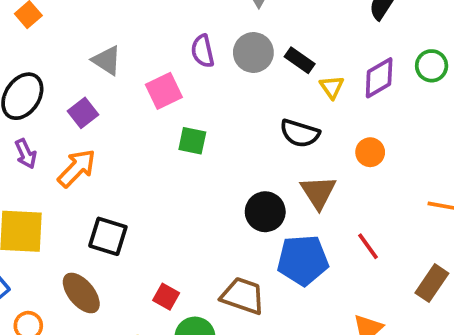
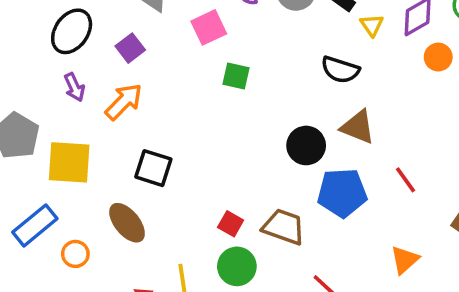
orange circle: (370, 152) -> (438, 57), moved
brown triangle: (318, 192) -> (358, 127), turned -36
red square: (166, 297) -> (231, 224), moved

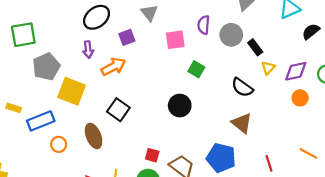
green square: (236, 76) -> (196, 69), moved
black circle: (306, 145) -> (180, 106), moved
red line: (406, 180) -> (269, 163), moved
red square: (231, 224) -> (152, 155), turned -32

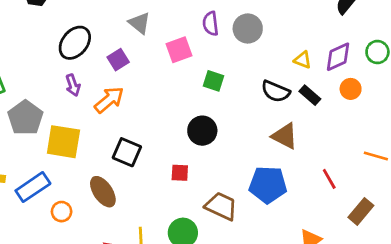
black rectangle: (255, 47) -> (310, 95), moved
yellow triangle: (268, 68) -> (303, 60), turned -40
red square: (152, 155) -> (180, 173), moved

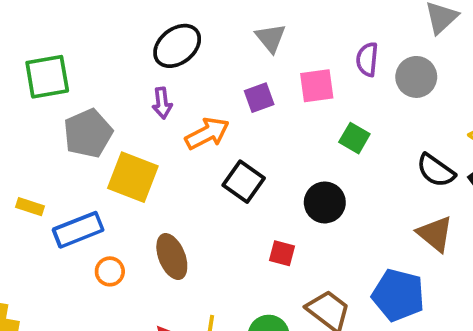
purple square: (118, 60) -> (259, 98), moved
black square: (127, 152) -> (244, 182), moved

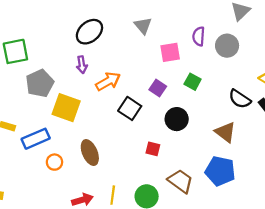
purple square: (259, 98) -> (158, 88), moved, turned -35
brown triangle: (435, 234) -> (225, 132), moved

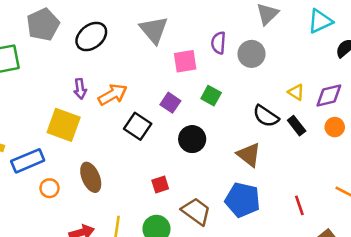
gray triangle: (143, 26) -> (154, 30), size x1.4
purple arrow: (82, 65) -> (80, 89), moved
gray pentagon: (40, 83) -> (43, 25), moved
red square: (153, 149) -> (160, 185), moved, turned -32

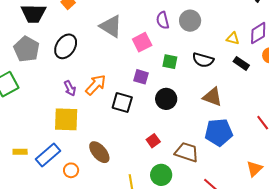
black semicircle: (266, 116) -> (203, 60), moved

